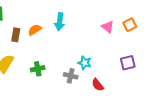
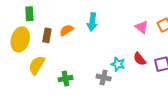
green cross: (38, 69) -> (65, 79), moved
red semicircle: (98, 85) -> (140, 59), moved

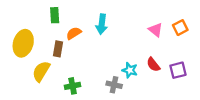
green rectangle: (29, 14) -> (55, 15), moved
brown rectangle: (47, 35) -> (58, 49), moved

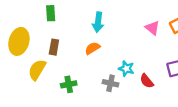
orange semicircle: (74, 33) -> (92, 48), moved
red semicircle: (153, 65) -> (147, 81), moved

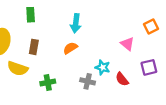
pink triangle: (152, 28) -> (127, 44), moved
yellow semicircle: (37, 70) -> (18, 68), turned -102

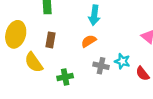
yellow semicircle: (18, 68) -> (34, 62), turned 36
gray cross: (88, 81) -> (101, 66), moved

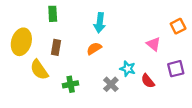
gray cross: (101, 66) -> (111, 84), moved, turned 32

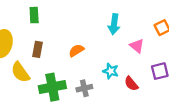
cyan arrow: (100, 23) -> (114, 24), moved
green cross: (71, 84) -> (52, 87), size x1.6
gray cross: (111, 84) -> (84, 88), moved, turned 32

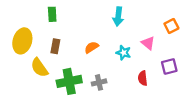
cyan arrow: (114, 24) -> (118, 16), moved
cyan star: (111, 71) -> (124, 53), moved
red semicircle: (131, 84) -> (143, 78), turned 32

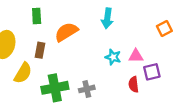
pink triangle: (148, 43) -> (136, 56), moved, turned -40
orange semicircle: (92, 47) -> (66, 32), moved, size x1.5
purple square: (169, 66) -> (152, 72), moved
yellow semicircle: (39, 68) -> (23, 73), turned -114

